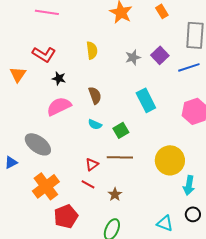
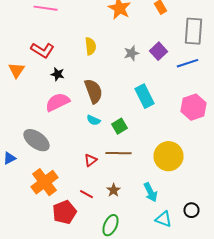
brown semicircle: (95, 95) -> (94, 91), size x1.4
red line: (88, 184) -> (86, 194), moved
cyan arrow: (189, 185) -> (150, 192), moved, turned -36

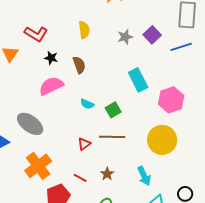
brown semicircle: (94, 91) -> (79, 65), moved, size x0.7
pink hexagon: (194, 107) -> (171, 100), moved

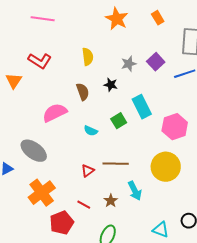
black star: (51, 58) -> (111, 85), moved
green square: (113, 110) -> (119, 121), moved
cyan arrow: (144, 176) -> (135, 191), moved

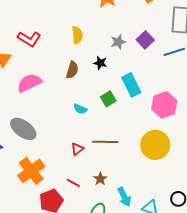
brown semicircle: (83, 92) -> (72, 70), turned 36
pink semicircle: (55, 113) -> (29, 83), moved
cyan arrow: (135, 191) -> (124, 197), moved

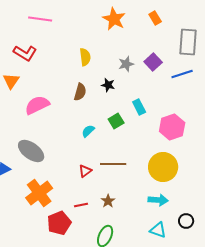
red L-shape: (29, 39) -> (25, 53), moved
cyan rectangle: (131, 85) -> (139, 107), size x0.7
cyan semicircle: (80, 109) -> (88, 131), turned 112
red line: (73, 183) -> (81, 205), turned -40
cyan arrow: (124, 197) -> (158, 200), moved, turned -60

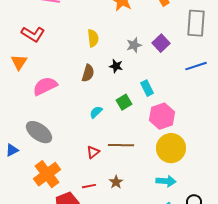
blue line: (182, 74) -> (196, 66), moved
pink hexagon: (172, 127) -> (162, 116), moved

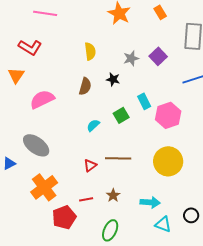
pink hexagon: (162, 116) -> (168, 115), moved
cyan arrow: (166, 181) -> (150, 202), moved

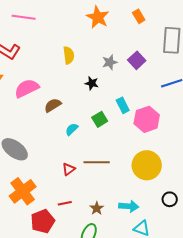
brown semicircle: (85, 86) -> (53, 105), moved, turned -138
pink semicircle: (42, 99) -> (27, 88), moved
brown star: (113, 195) -> (97, 208), moved
black circle: (191, 215) -> (170, 199), moved

